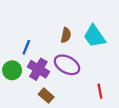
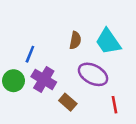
purple ellipse: (67, 65) -> (93, 74), moved
brown rectangle: (46, 96) -> (68, 102), moved

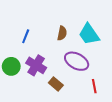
blue line: (30, 54) -> (26, 36), moved

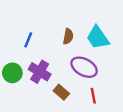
red line: (94, 86) -> (93, 96), moved

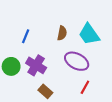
brown rectangle: (61, 92) -> (45, 91), moved
red line: (93, 96) -> (85, 87), turned 40

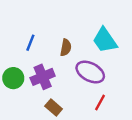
brown semicircle: (62, 33) -> (66, 48), moved
purple cross: (36, 65) -> (43, 77), turned 36

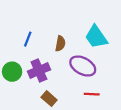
red line: (100, 103) -> (92, 94), turned 64

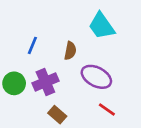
cyan trapezoid: (96, 37) -> (102, 26), moved
red line: (92, 94) -> (107, 109), turned 32

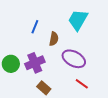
cyan trapezoid: (102, 26) -> (78, 20), turned 65
blue line: (32, 45) -> (35, 27), moved

